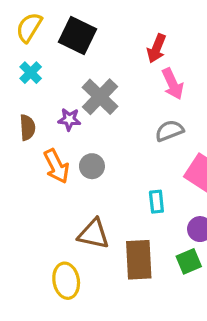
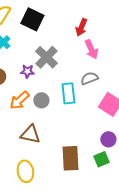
orange arrow: (56, 166) -> (19, 100), turned 75
cyan rectangle: (156, 202) -> (68, 93), moved, size x1.5
brown triangle: (94, 234) -> (30, 134), moved

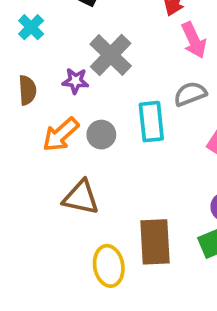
yellow ellipse: (25, 171) -> (109, 266), moved

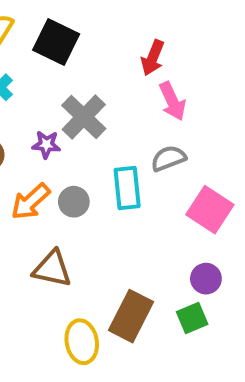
brown rectangle: (155, 242) -> (131, 316), turned 30

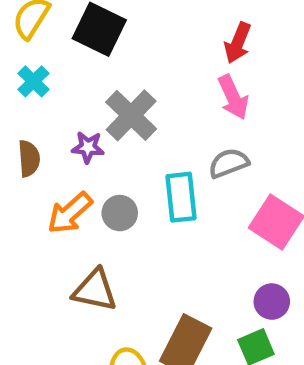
red arrow: (153, 58) -> (238, 43), moved

